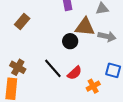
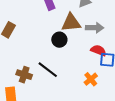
brown cross: (18, 67) -> (24, 75), moved
red semicircle: (75, 73) -> (98, 50), moved, turned -105

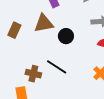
brown triangle: (71, 23) -> (44, 23), moved

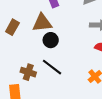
black circle: (66, 36) -> (51, 40), moved

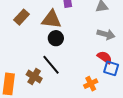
brown cross: (28, 72) -> (34, 76), moved

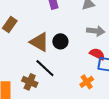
brown triangle: (51, 19) -> (39, 42), moved, turned 30
black circle: (56, 38) -> (60, 41), moved

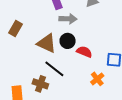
gray arrow: (96, 31) -> (68, 19), moved
red semicircle: (97, 54) -> (84, 52), moved

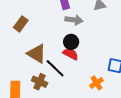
brown triangle: (47, 43) -> (37, 54), moved
red semicircle: (84, 52) -> (71, 54), moved

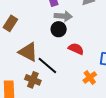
black circle: (71, 42) -> (59, 29), moved
red semicircle: (71, 54) -> (76, 49), moved

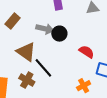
gray arrow: (63, 16) -> (45, 29), moved
red semicircle: (76, 49) -> (87, 52), moved

